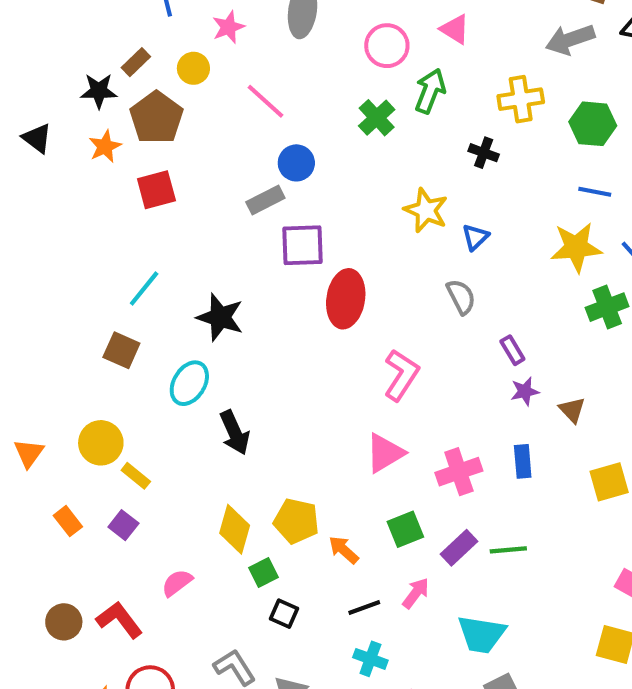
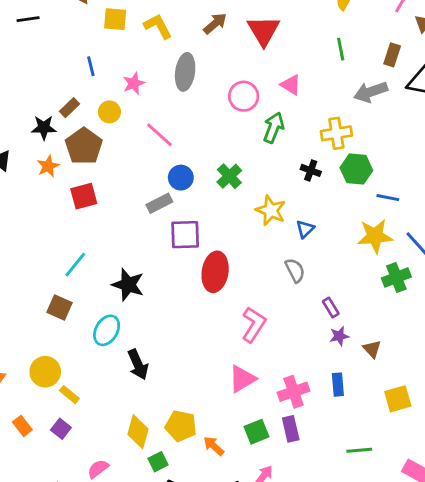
green cross: (377, 118) -> (229, 176), moved
green hexagon: (593, 124) -> (356, 169), moved
purple rectangle: (459, 548) -> (291, 429), moved, turned -60
green line: (508, 550) -> (359, 450), moved

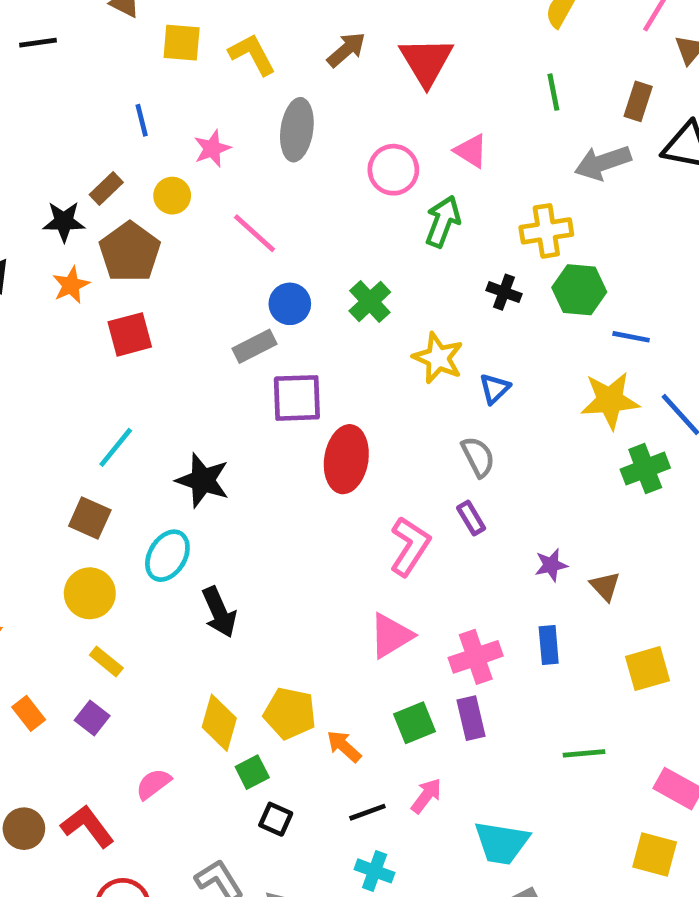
purple rectangle: (331, 307) -> (471, 518), moved
yellow circle: (45, 372) -> (90, 593), moved

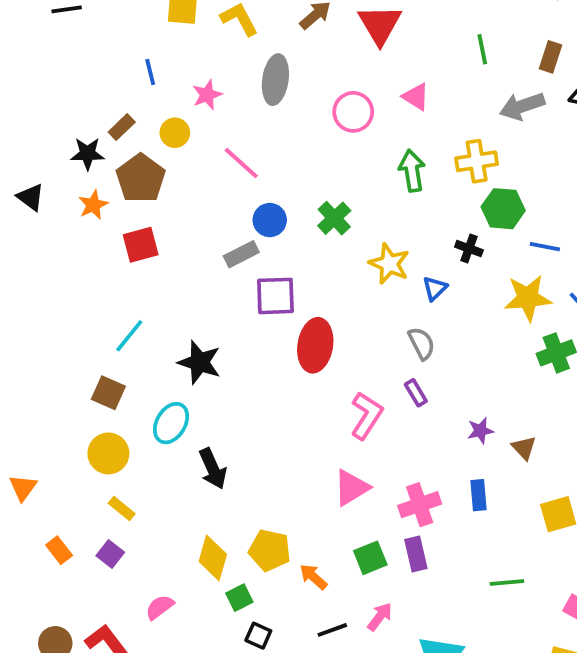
green arrow: (443, 221) -> (412, 171), moved, turned -30
black cross: (504, 292) -> (469, 249), moved

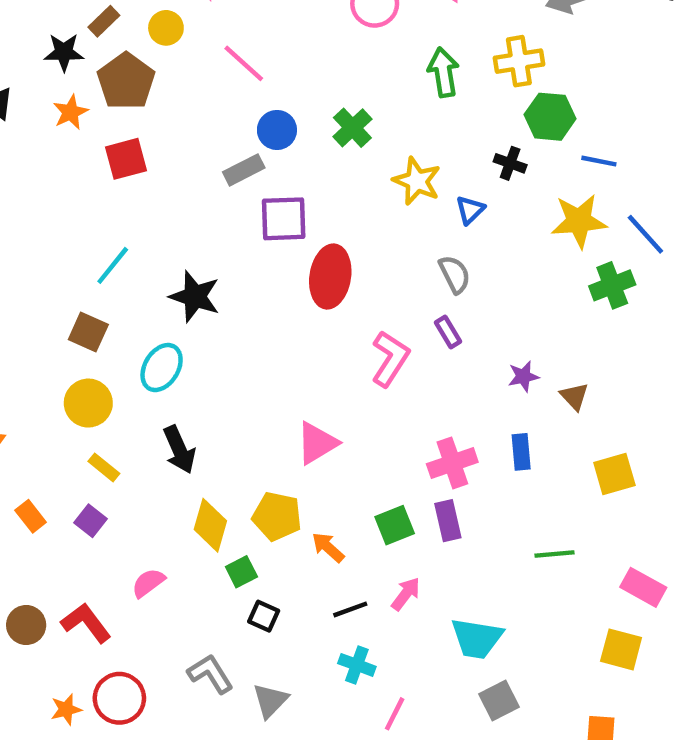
black arrow: (213, 469) -> (179, 450), moved
pink triangle: (351, 488) -> (317, 443), moved

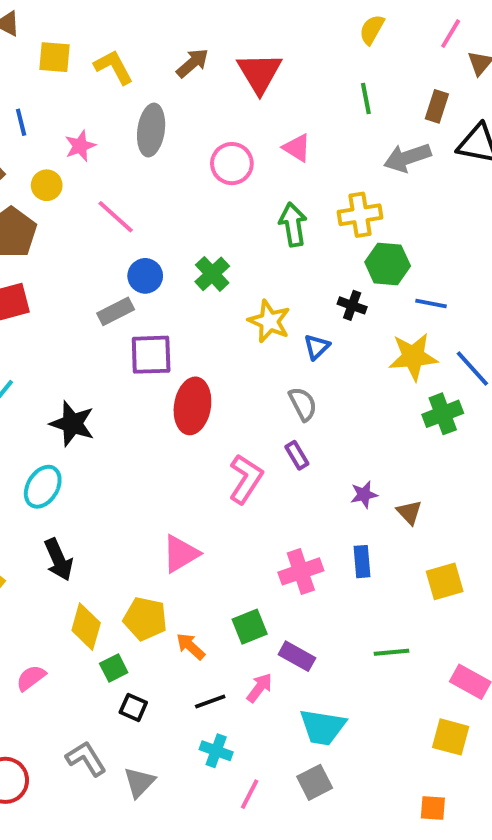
purple rectangle: (448, 521) -> (297, 656), moved, turned -48
gray square: (499, 700) -> (315, 782), moved

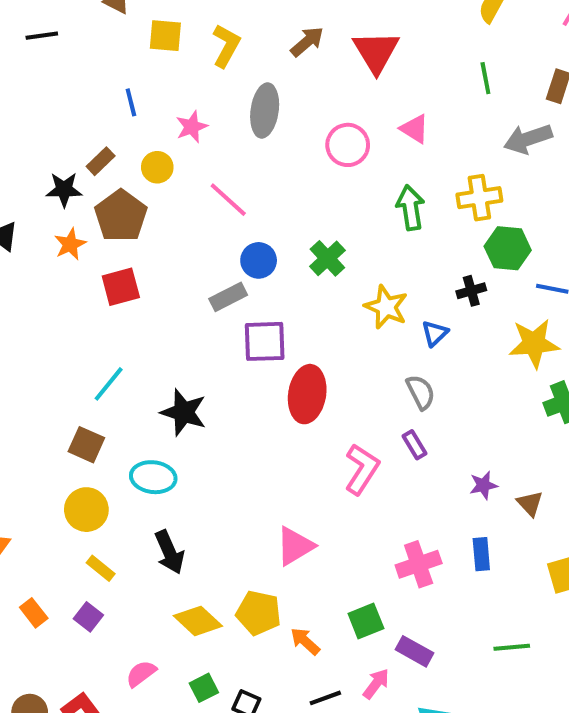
yellow L-shape: (114, 67) -> (226, 46), turned 57
black cross: (352, 305) -> (471, 291), turned -36
cyan ellipse: (43, 487) -> (153, 477), turned 66
yellow diamond: (86, 627) -> (198, 621), turned -63
green square: (114, 668) -> (204, 688), moved

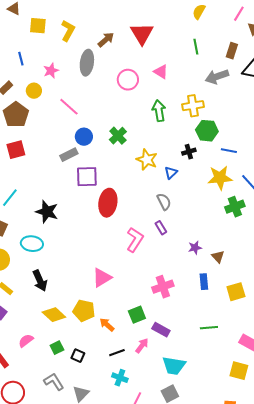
brown arrow: (307, 42) -> (106, 40), moved
blue rectangle: (481, 554) -> (204, 282), moved

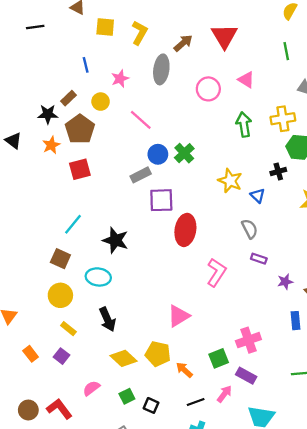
green cross: (118, 136) -> (184, 153), moved
blue triangle: (171, 173) -> (258, 196), turned -32
purple rectangle: (161, 228) -> (259, 259), moved, turned -40
pink cross: (163, 287) -> (248, 340), moved

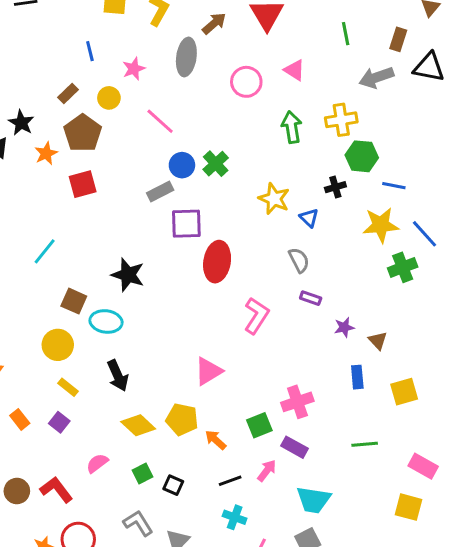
black star: (48, 114) -> (21, 123), moved, turned 30
cyan line: (73, 224) -> (45, 251), moved
brown square: (60, 259) -> (74, 301), moved

